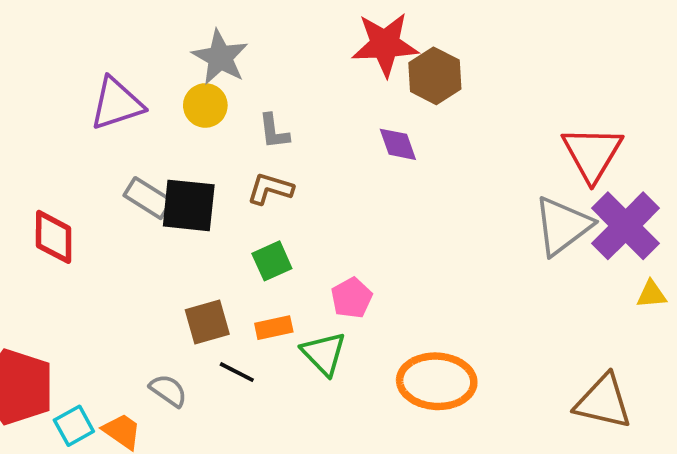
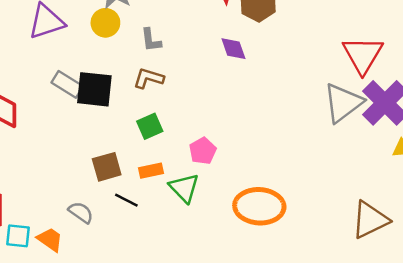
brown triangle: (603, 402) -> (370, 220), turned -39
cyan square: (74, 426) -> (18, 236), turned 35

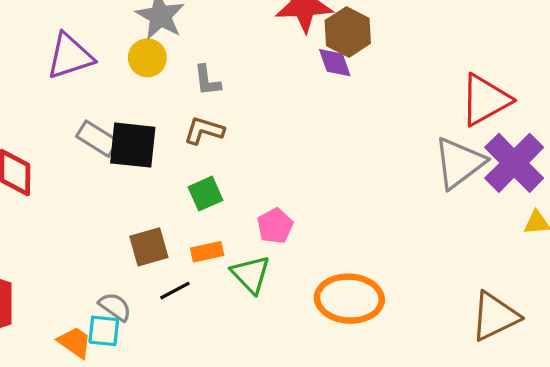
purple diamond: (233, 49) -> (335, 63), moved
red triangle: (363, 55) -> (485, 100), turned 30
black line: (126, 200) -> (175, 291), turned -55
cyan square: (18, 236) -> (104, 331), moved

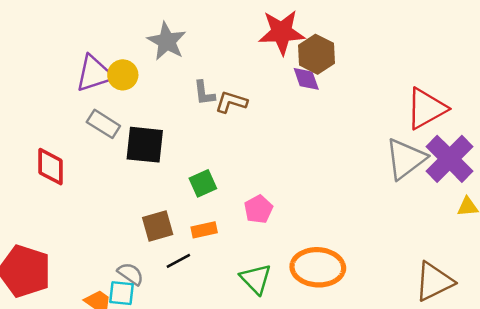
yellow circle: (147, 58) -> (123, 75), moved
brown L-shape: (204, 131) -> (231, 102), moved
gray rectangle: (97, 139) -> (103, 124), moved
green triangle: (251, 274) -> (256, 279), moved

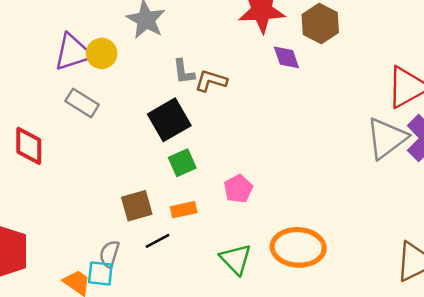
brown hexagon: (317, 54) -> (320, 24), moved
black square: (145, 145) -> (169, 120), moved, turned -36
gray semicircle: (131, 274) -> (109, 254), turned -108

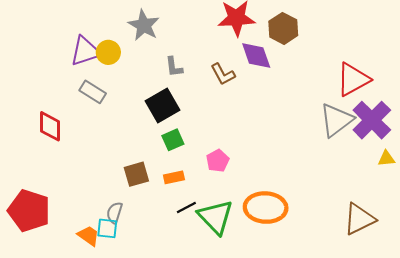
purple diamond: (286, 57) -> (256, 55), size x1.4
brown L-shape: (211, 81) -> (223, 74), moved, turned -135
black line: (158, 241) -> (186, 208), moved
green triangle: (236, 259) -> (216, 217), size x1.4

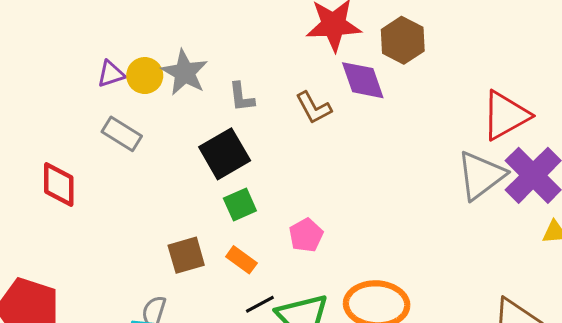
gray star: (144, 25) -> (185, 72), moved
purple triangle: (85, 51) -> (111, 74), size x0.6
orange rectangle: (174, 177) -> (241, 260), turned 48

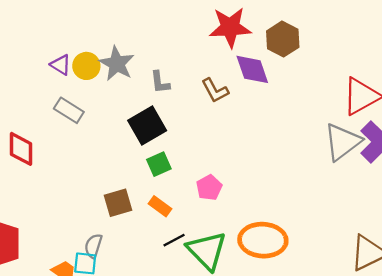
purple triangle: (111, 74) -> (61, 65), turned 50

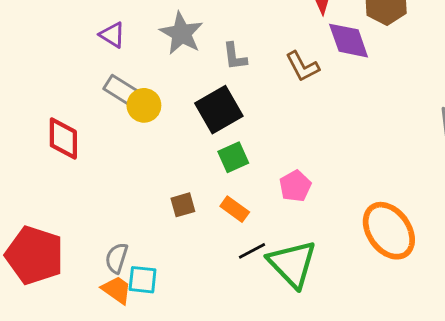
yellow circle: (86, 66) -> (144, 105), moved
brown square: (118, 203) -> (183, 205), size x0.7
orange ellipse: (263, 240) -> (389, 231), moved, turned 51
gray semicircle: (93, 246) -> (117, 258), moved

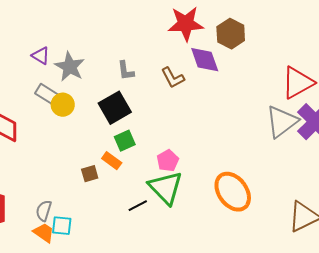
gray star: (181, 33) -> (70, 67), moved
orange rectangle: (235, 209) -> (112, 161), moved
green triangle: (292, 264) -> (166, 188), moved

